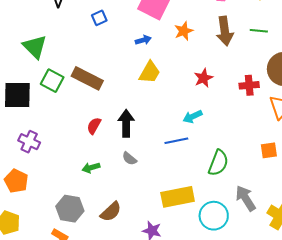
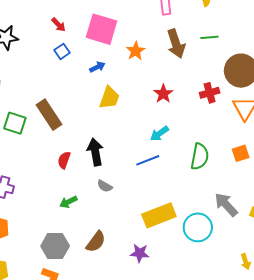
blue square: (99, 18) -> (62, 51), moved
brown rectangle: (87, 78) -> (49, 115), turned 40
green semicircle: (218, 163) -> (200, 157), moved

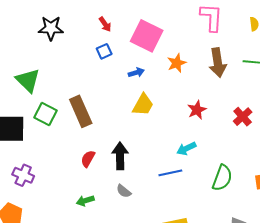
red cross: (210, 93) -> (243, 117), turned -36

